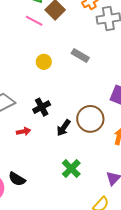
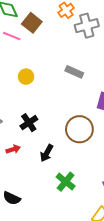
gray rectangle: (80, 56) -> (74, 72), moved
black arrow: (64, 128) -> (47, 153), moved

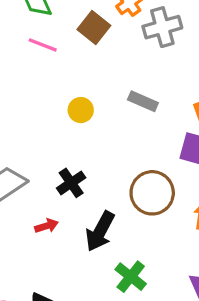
brown square: (32, 23) -> (94, 28), moved
yellow circle: (26, 77) -> (81, 110), moved
black arrow: (47, 153) -> (100, 231), size x1.4

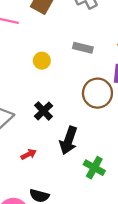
brown circle: (152, 193) -> (97, 93), moved
red arrow: (47, 226) -> (29, 154), moved

